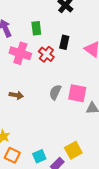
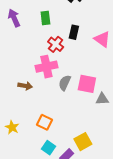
pink cross: (20, 53) -> (46, 67), moved, turned -30
orange square: (12, 155) -> (44, 122), moved
cyan square: (39, 156) -> (49, 148), turned -32

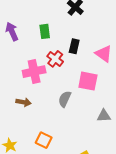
pink cross: (46, 67) -> (34, 72), moved
pink square: (87, 84) -> (88, 81), moved

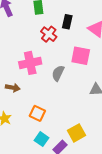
pink cross: (34, 72) -> (30, 63), moved
brown arrow: (24, 102) -> (13, 88), moved

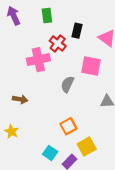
pink cross: (30, 63) -> (38, 60), moved
orange square: (37, 113) -> (68, 126), moved, turned 35

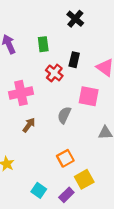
pink cross: (38, 60) -> (21, 93), moved
brown arrow: (20, 99) -> (29, 125), moved, turned -64
cyan square: (50, 153) -> (39, 190), moved

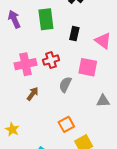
green rectangle: (43, 44) -> (46, 19), size x1.5
red cross: (54, 73) -> (51, 60), moved, turned 35

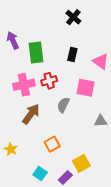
green rectangle: (46, 19) -> (36, 52), moved
brown arrow: (33, 94) -> (31, 114), size x1.5
orange square: (66, 124) -> (52, 144), moved

